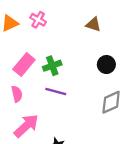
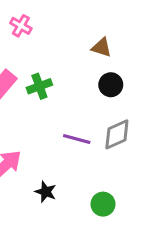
brown triangle: (93, 24) -> (101, 48), moved
purple line: (56, 92) -> (77, 139), moved

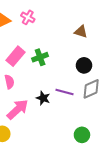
black circle: (111, 85) -> (84, 65), moved
black star: (46, 192) -> (43, 98), moved

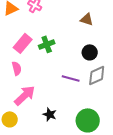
black star: (43, 98) -> (50, 114), moved
green circle: (82, 135) -> (88, 120), size x1.5

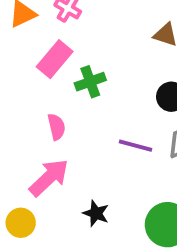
pink rectangle: (23, 43) -> (55, 59), moved
pink semicircle: (17, 68) -> (56, 127), moved

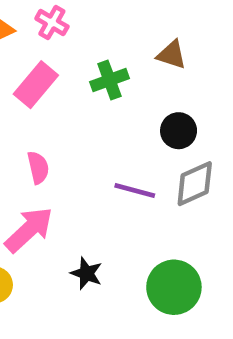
green cross: (90, 82) -> (109, 80), moved

